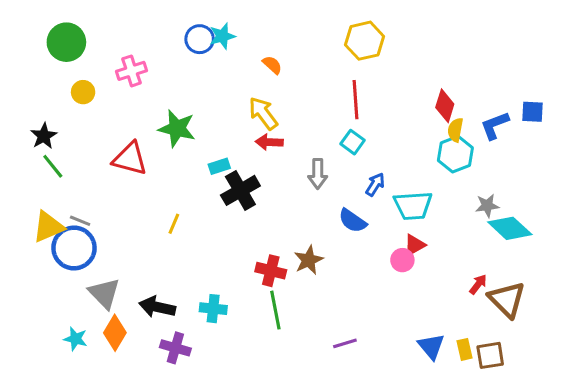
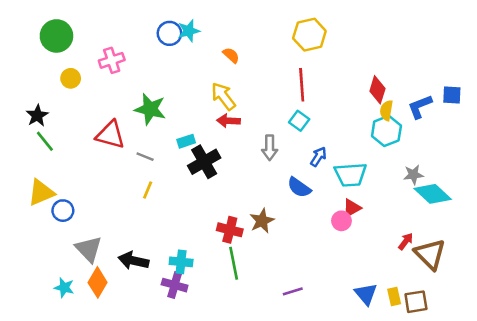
gray line: (80, 221) -> (145, 157), moved
blue circle: (74, 248) -> (63, 211), size x0.6
purple cross: (175, 348) -> (175, 285), moved

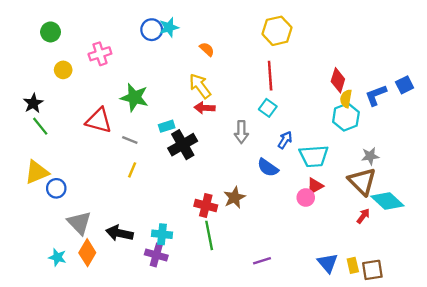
green circle: (56, 36) -> (51, 32), size x0.7
blue square: (452, 95) -> (405, 85), turned -30
cyan diamond: (433, 194) -> (387, 201), moved
brown triangle: (430, 254) -> (362, 181), moved

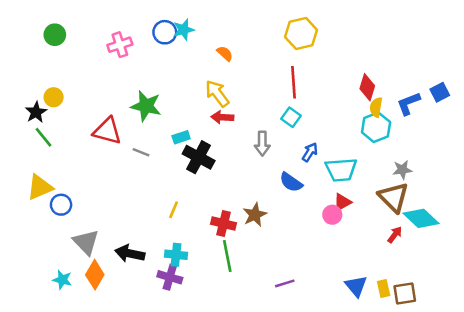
pink cross: (100, 54) -> (120, 45), moved
yellow circle: (63, 70) -> (54, 97), moved
black cross: (183, 145) -> (199, 157), turned -32
yellow line: (132, 170) -> (174, 210), moved

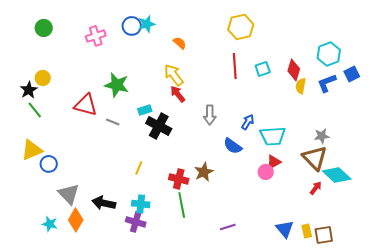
red arrow: (222, 117) -> (178, 94), turned 48
cyan square: (291, 117) -> (263, 69), moved, turned 35
cyan hexagon: (376, 127) -> (329, 54), moved

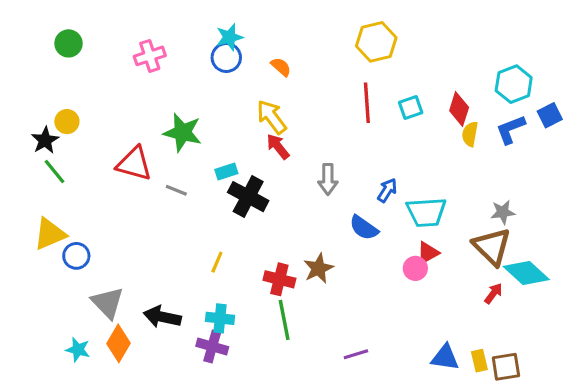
blue circle: (132, 26) -> (226, 57), moved
blue triangle: (285, 229) -> (445, 357), turned -42

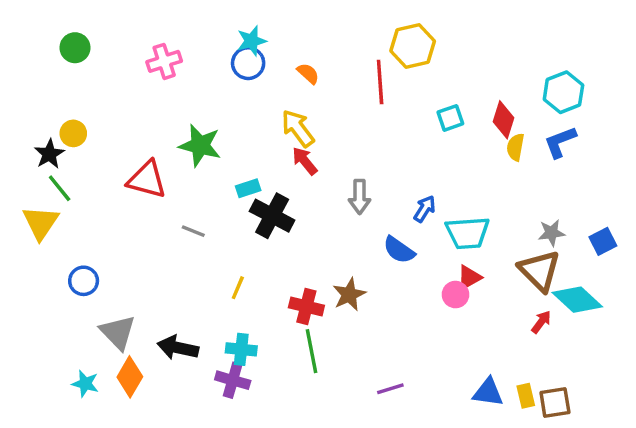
red line: (367, 103) -> (380, 82), moved
blue square: (550, 115) -> (603, 241), moved
gray line: (176, 190) -> (193, 231), moved
yellow triangle: (50, 234) -> (41, 223), moved, turned -33

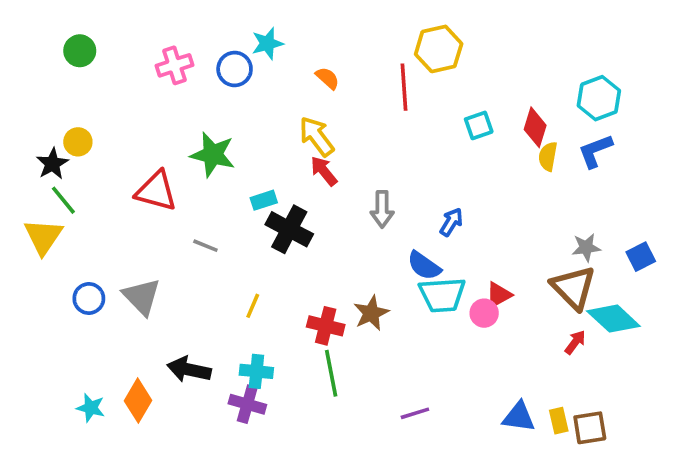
blue circle: (248, 63) -> (235, 69), moved
cyan trapezoid: (467, 233) -> (442, 295), moved
gray triangle: (118, 332) -> (142, 297), moved

